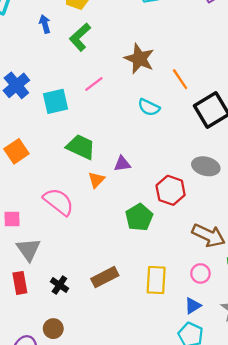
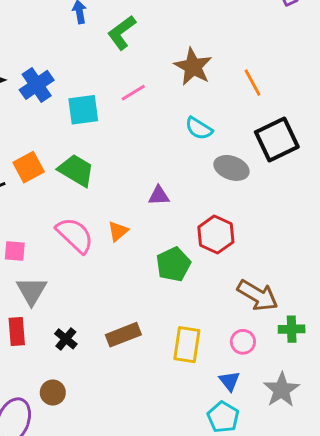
orange line: (180, 79) -> (252, 83), moved
green trapezoid: (81, 147) -> (76, 170), moved
gray ellipse: (206, 166) -> (231, 168), moved
orange triangle: (96, 180) -> (118, 231), moved
blue triangle: (193, 306) -> (230, 381), turned -42

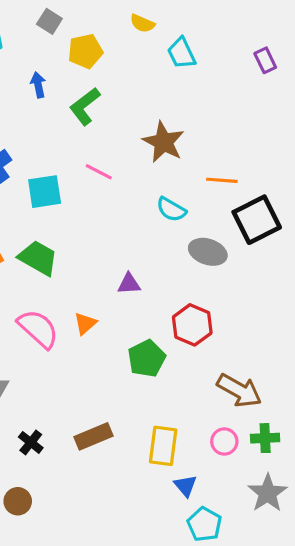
orange line: (252, 83) -> (222, 180), moved, turned -56
pink line: (133, 93) -> (99, 172), turned 60
green cross: (292, 329) -> (265, 438), moved
blue triangle: (230, 381) -> (185, 486), moved

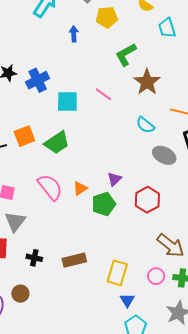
green L-shape: (85, 106) -> (126, 55), moved
green trapezoid: (38, 258) -> (57, 143), turned 108
purple triangle: (129, 284) -> (114, 179), moved, turned -49
green pentagon: (147, 358) -> (104, 204), moved
black cross: (31, 442) -> (34, 258), turned -35

